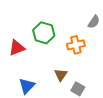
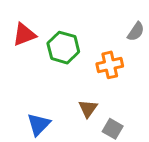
red triangle: (17, 48) -> (24, 34), moved

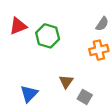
orange cross: (110, 65) -> (99, 50), moved

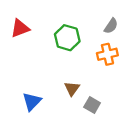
green hexagon: (48, 36) -> (67, 38), moved

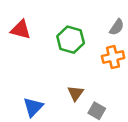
red triangle: (20, 28) -> (21, 30), turned 36

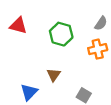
brown triangle: (76, 93) -> (54, 75), moved

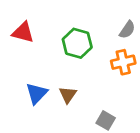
blue triangle: (29, 92) -> (37, 93), moved

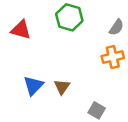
green hexagon: (77, 43) -> (69, 17), moved

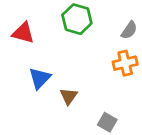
blue triangle: (33, 86) -> (40, 78), moved

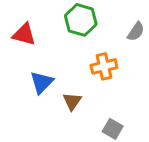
orange cross: (125, 63) -> (104, 66), moved

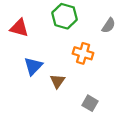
orange cross: (104, 66) -> (83, 53), turned 30

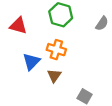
orange cross: (83, 53) -> (56, 50), moved

